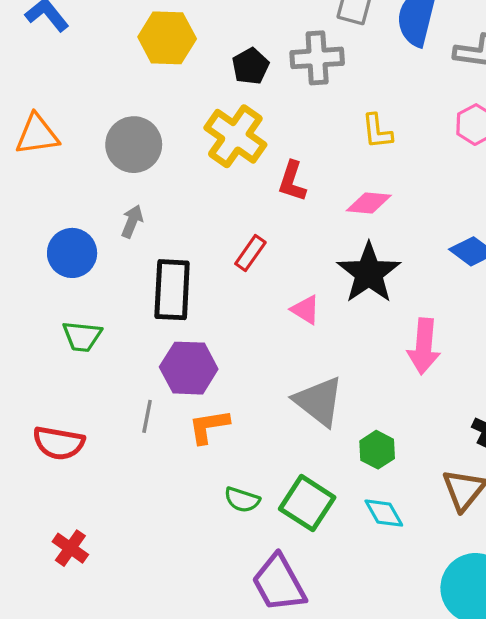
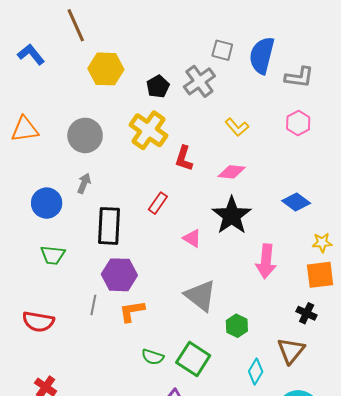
gray cross: (317, 58) -> (199, 81), turned -32
yellow L-shape: (377, 131) -> (237, 127), turned -35
cyan diamond: (384, 513) -> (256, 371), moved, turned 60

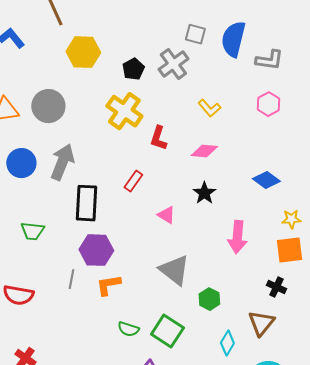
gray circle: (85, 135) -> (48, 106), moved
gray arrow: (84, 183) -> (62, 162), size x1.8
blue circle: (47, 203) -> (21, 163), moved
black star: (232, 216) -> (204, 193), size x0.6

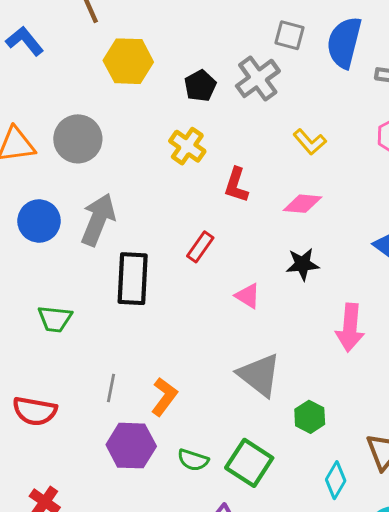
yellow cross: (124, 111) -> (187, 146), size x0.7
black star: (204, 193) -> (302, 264), turned 30
purple hexagon: (96, 250) -> (131, 446), moved
orange L-shape: (108, 285) -> (164, 397), turned 136

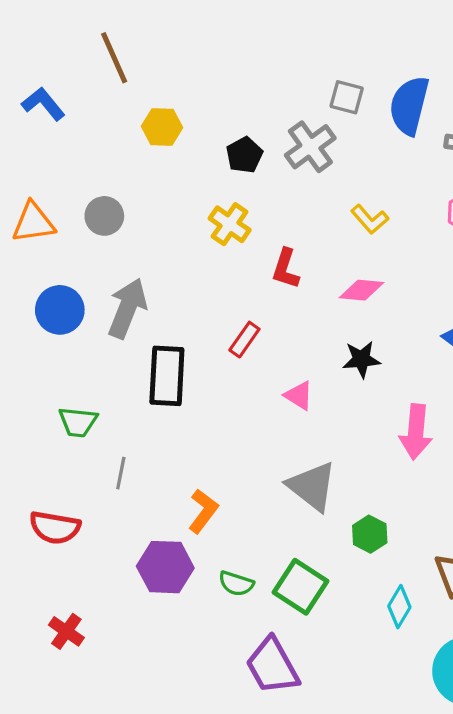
yellow hexagon: (128, 61) -> (162, 127), size x0.7
gray circle: (78, 139) -> (104, 216), size x0.7
gray line: (111, 388) -> (121, 473), moved

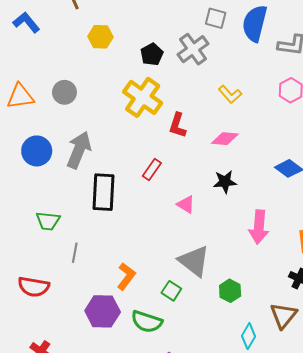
yellow cross: (230, 224) -> (143, 97), size x1.5
green semicircle: (236, 584) -> (147, 322), size x1.4
green square: (300, 587) -> (171, 291), moved, size x0.6

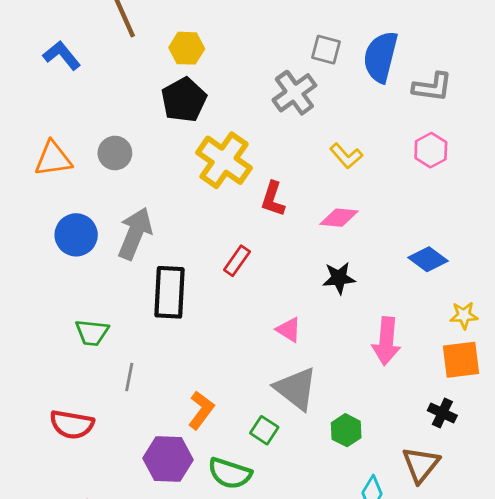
yellow hexagon: (100, 37) -> (187, 48), moved
black pentagon: (152, 54) -> (184, 100), moved, size x1.4
pink triangle: (186, 204) -> (289, 330), moved

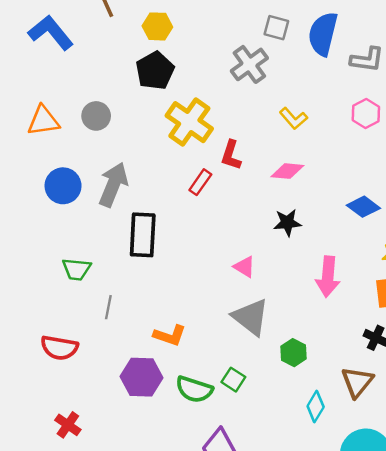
blue L-shape: (62, 55) -> (51, 33), size x1.4
red rectangle: (237, 261) -> (200, 182), moved
orange L-shape: (201, 410) -> (170, 335), turned 72
green square: (264, 430) -> (233, 380), moved

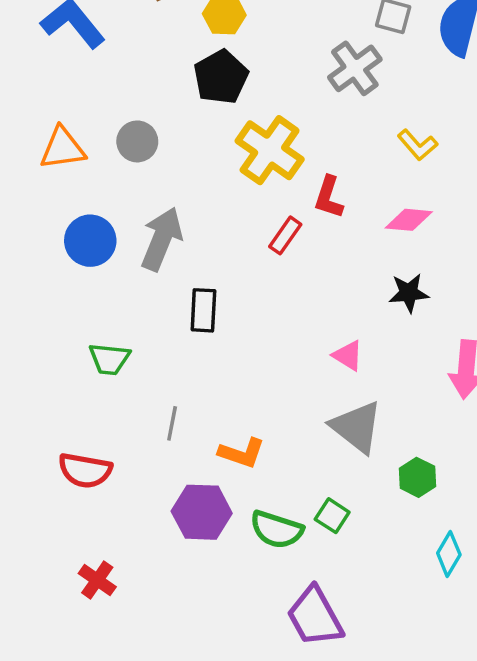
black rectangle: (143, 235) -> (203, 310), size x0.7
gray line: (108, 307) -> (172, 423), moved

